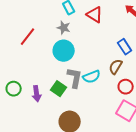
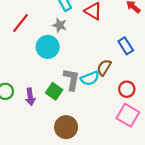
red line: (28, 37) -> (21, 23), moved
cyan circle: (64, 51) -> (48, 47), moved
brown semicircle: (116, 67) -> (104, 68), moved

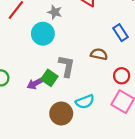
brown semicircle: (104, 68) -> (99, 54), turned 70
cyan semicircle: (90, 78) -> (85, 102), moved
purple arrow: (30, 97) -> (35, 83), moved, turned 70

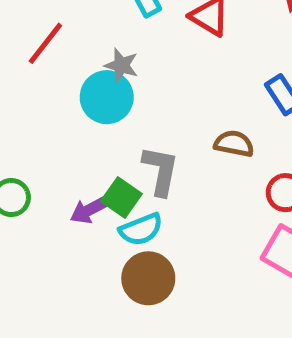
gray star: (55, 12) -> (121, 65), moved
cyan semicircle: (85, 102) -> (141, 229), moved

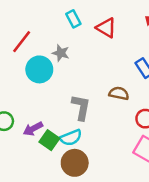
cyan circle: (107, 97) -> (39, 69), moved
green square: (121, 198) -> (49, 140), moved
purple arrow: (90, 210) -> (33, 129), moved

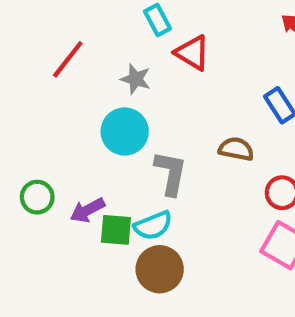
red triangle: (106, 28) -> (192, 53), moved
cyan circle: (39, 69) -> (125, 131), moved
green square: (49, 140) -> (116, 230), turned -30

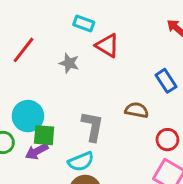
cyan rectangle: (157, 20) -> (84, 24), turned -42
cyan circle: (125, 131) -> (28, 116), moved
green square: (116, 230) -> (44, 135), moved

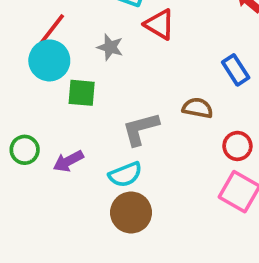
cyan circle: (28, 116) -> (49, 60), moved
gray L-shape: (93, 126) -> (141, 129), turned -116
green square: (44, 135) -> (82, 93), moved

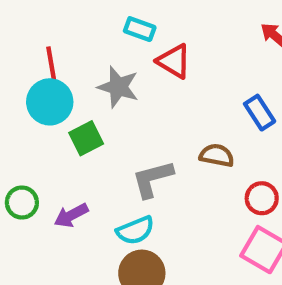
red line: (51, 30) -> (52, 68), turned -48
gray star: (110, 47) -> (118, 87), size x1.4
green square: (82, 93) -> (86, 138), turned -32

